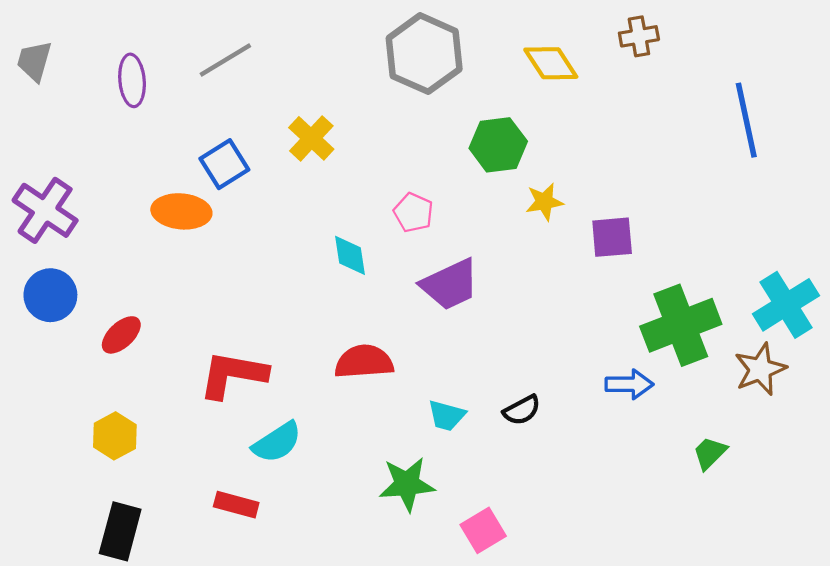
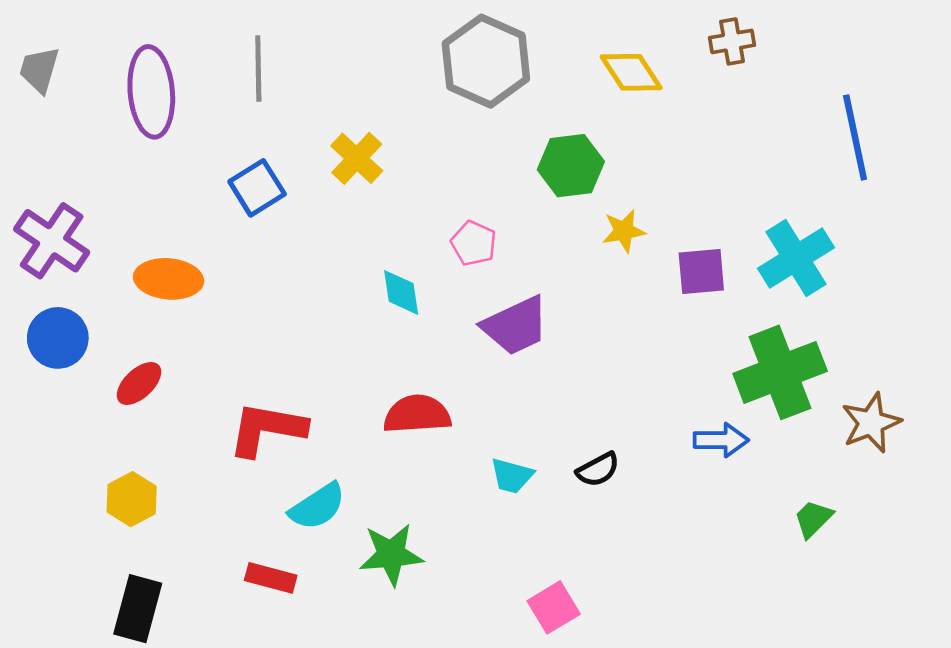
gray line: (225, 60) -> (258, 68), turned -60
purple ellipse: (132, 80) -> (151, 92), size x1.5
orange ellipse: (181, 211) -> (169, 279), moved
cyan cross: (786, 305) -> (796, 258), moved
green star: (407, 484) -> (391, 555), moved

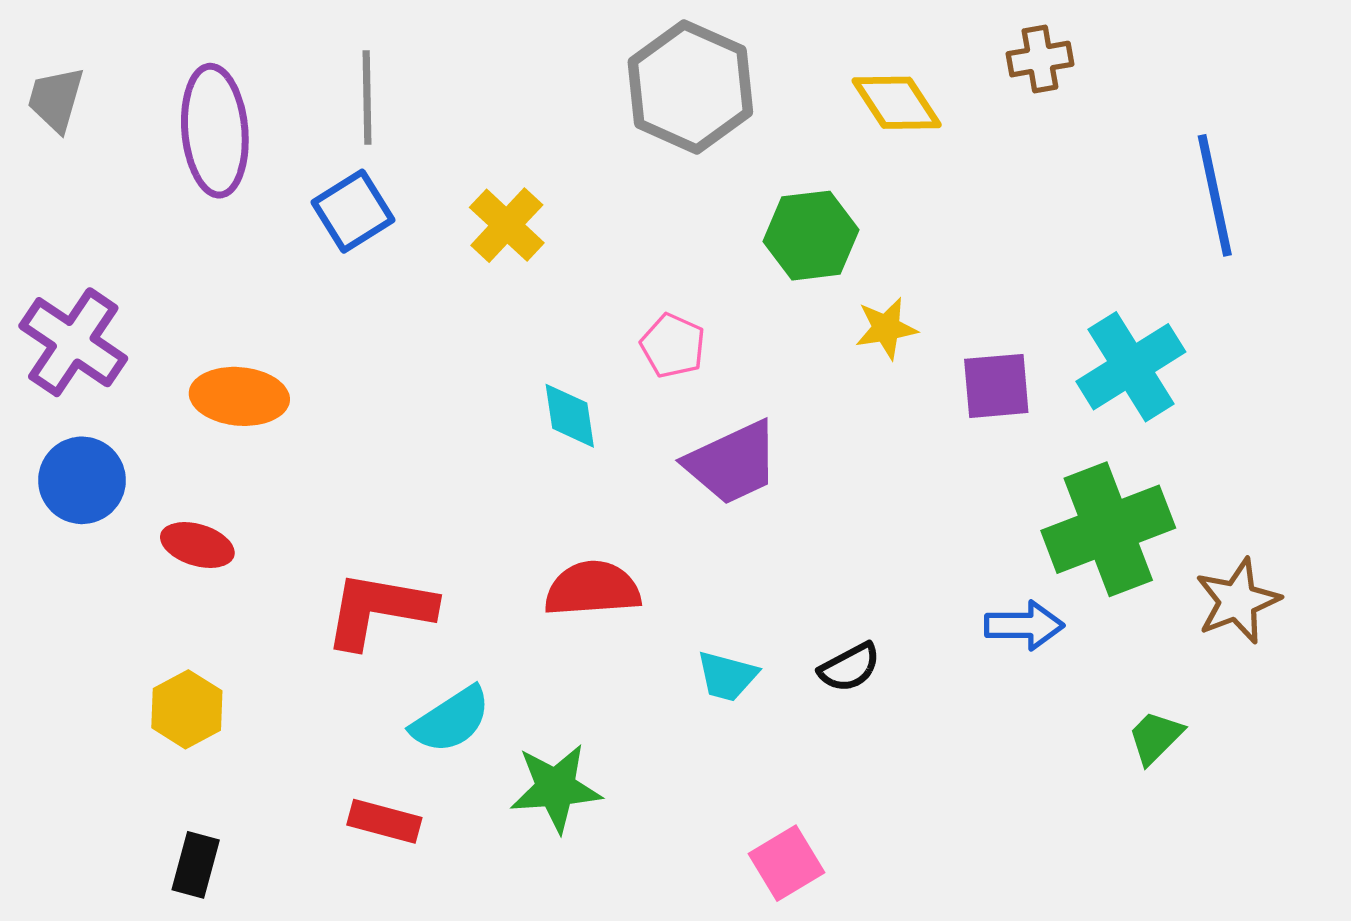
blue square: (257, 188) -> (353, 211), moved
red ellipse: (139, 383) -> (197, 545), turned 60
black rectangle: (138, 609) -> (196, 865), size x0.7

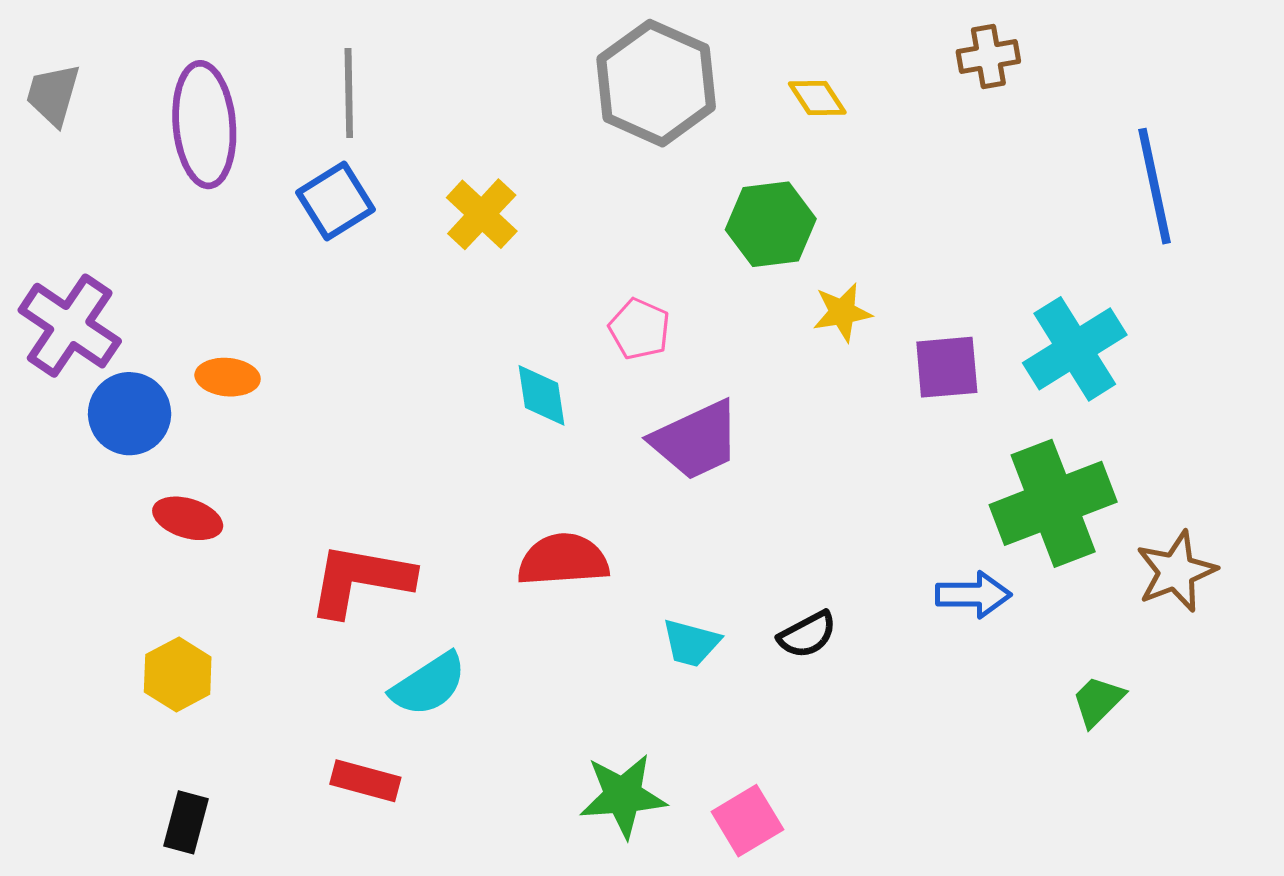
yellow diamond: (897, 103) -> (817, 98), moved, size x0.7
orange ellipse: (239, 396) -> (228, 377), size x0.7
blue circle: (82, 480) -> (130, 414), moved
green star: (556, 788) -> (623, 796), moved

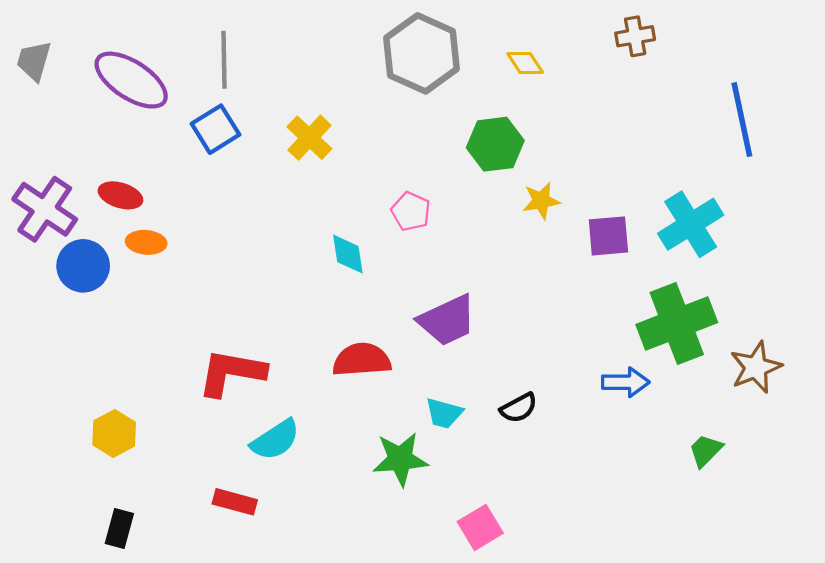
purple ellipse: (204, 125) -> (131, 80), turned -52
purple trapezoid: (696, 440) -> (447, 320), moved
red ellipse: (188, 518) -> (120, 195), moved
green star: (623, 796) -> (400, 459), moved

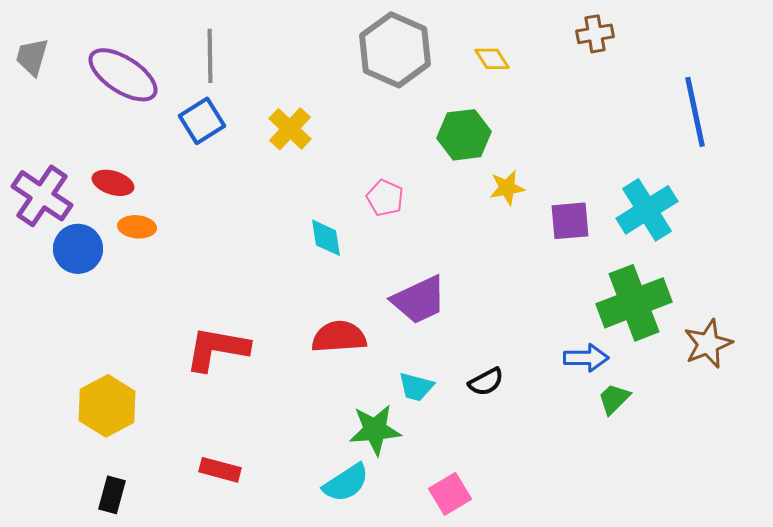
yellow hexagon: (114, 433) -> (107, 406), size x1.4
cyan semicircle: (275, 440) -> (346, 483), moved
green trapezoid: (706, 451) -> (614, 399), moved

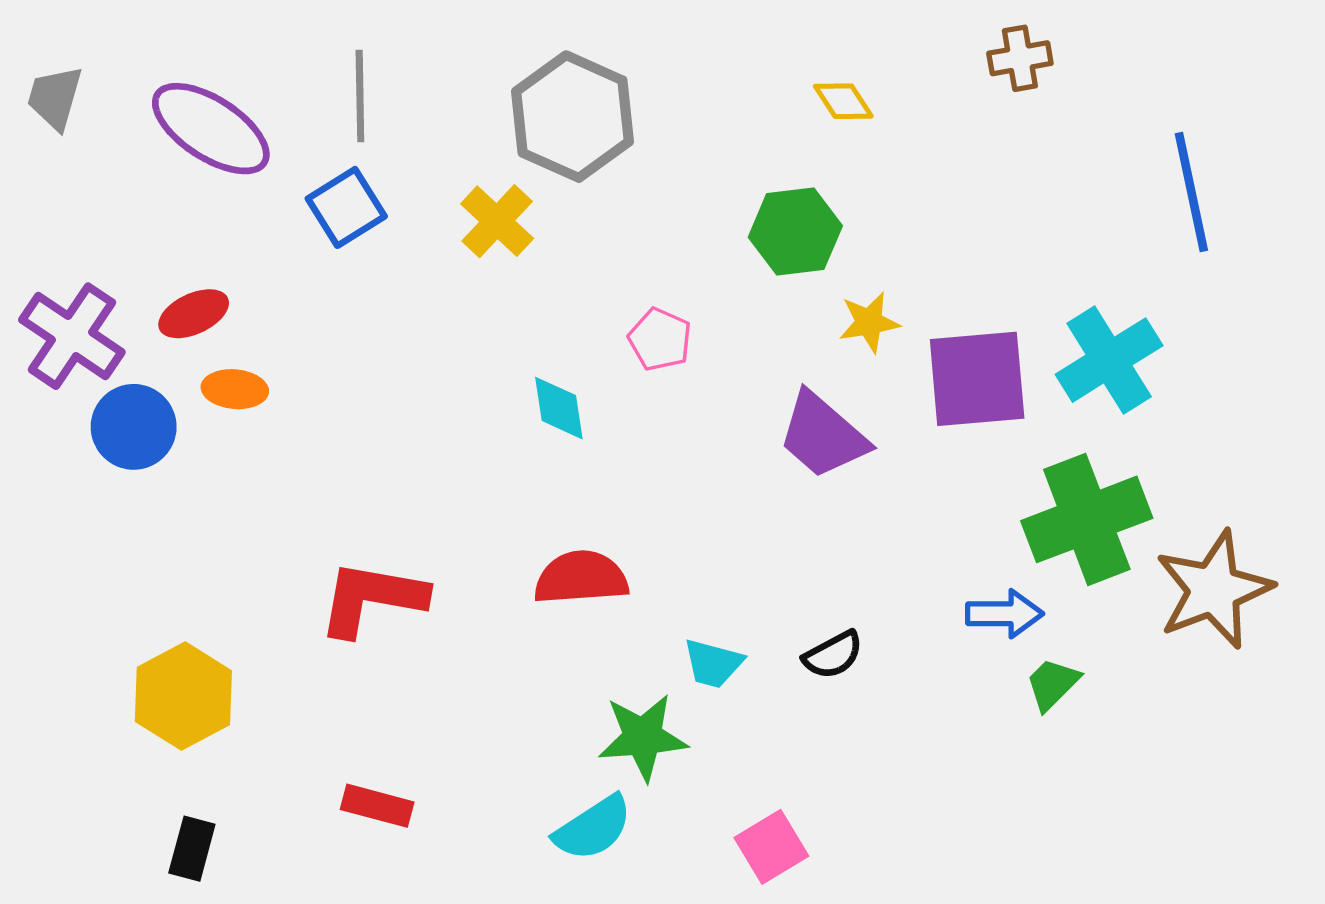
gray hexagon: (395, 50) -> (572, 117), moved
red ellipse: (113, 183) -> (194, 314), turned -42
purple square: (570, 221) -> (977, 379), size x1.5
purple trapezoid: (419, 300) -> (823, 435), moved, turned 66
brown star: (708, 344) -> (1214, 590), size x1.4

